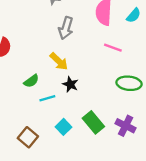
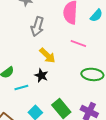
yellow arrow: (59, 61) -> (47, 55), moved

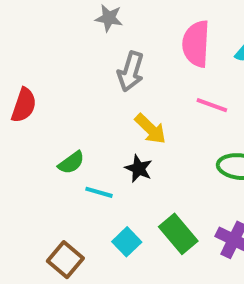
cyan line: (21, 87) -> (99, 192), turned 32

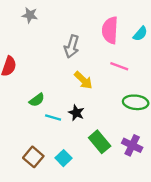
gray star: (109, 18) -> (30, 15), moved
black star: (139, 169) -> (76, 113), moved
cyan square: (127, 242) -> (64, 158), moved

